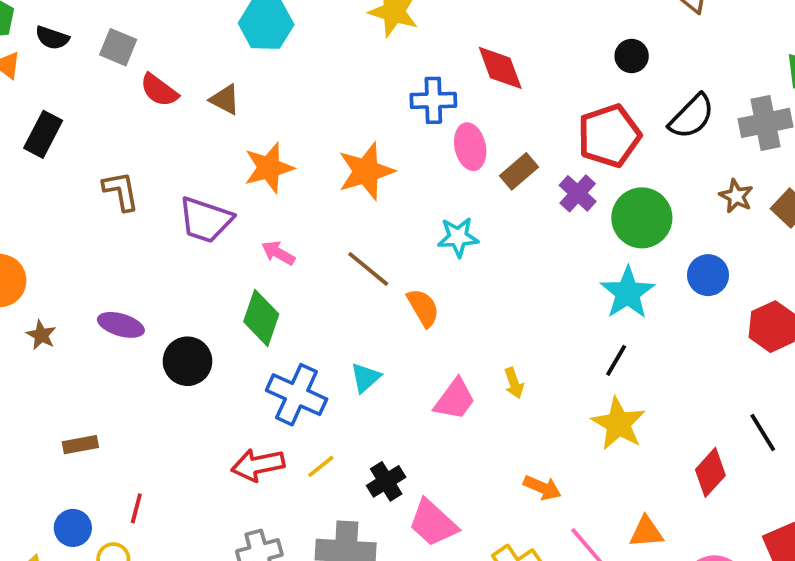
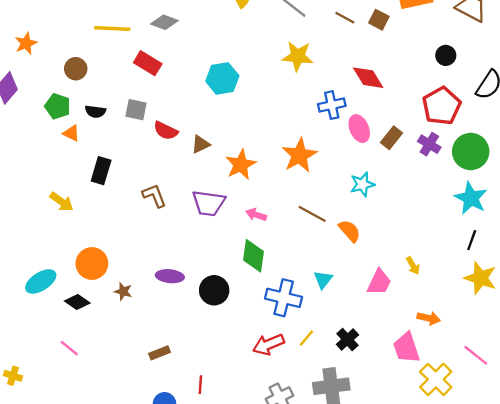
brown triangle: (225, 100) -> (201, 144), moved, turned -42
orange arrow: (542, 488) -> (429, 318), moved
pink trapezoid: (433, 523) -> (406, 348), moved, turned 40

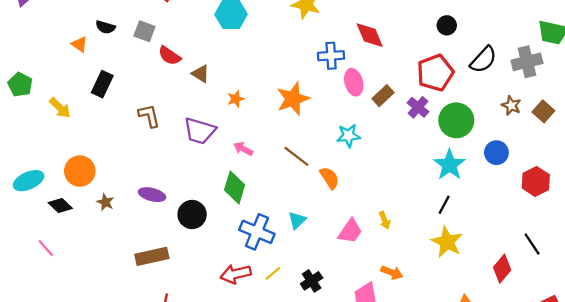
green pentagon: (58, 106) -> (20, 85), moved
brown triangle: (201, 144) -> (201, 74), turned 48
orange star: (241, 165) -> (236, 99), size x0.6
brown rectangle: (159, 353) -> (152, 256), moved, size x1.6

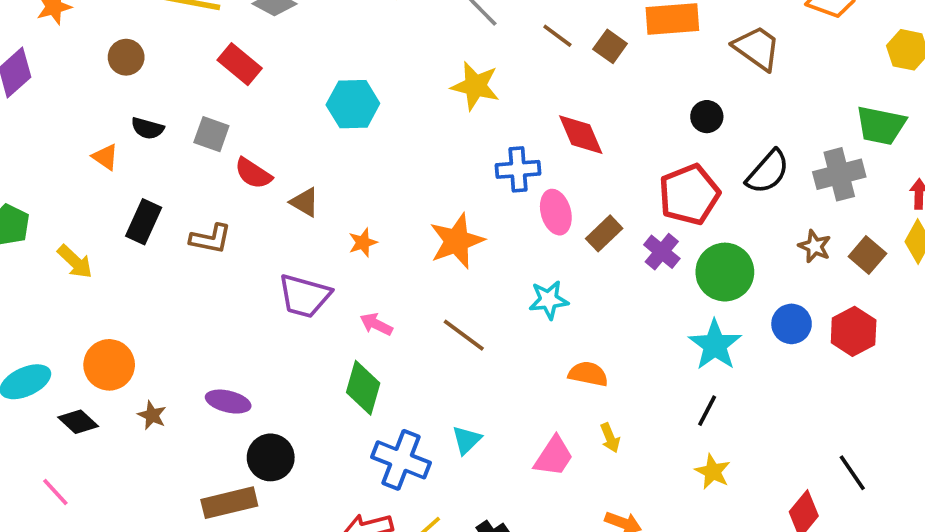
brown L-shape: (149, 116) -> (211, 239), moved, turned 115
orange semicircle: (330, 178) -> (588, 374), moved, turned -45
red hexagon: (536, 181) -> (854, 331), moved
black circle: (192, 214) -> (271, 457), moved
yellow star: (447, 242) -> (713, 472), size x0.7

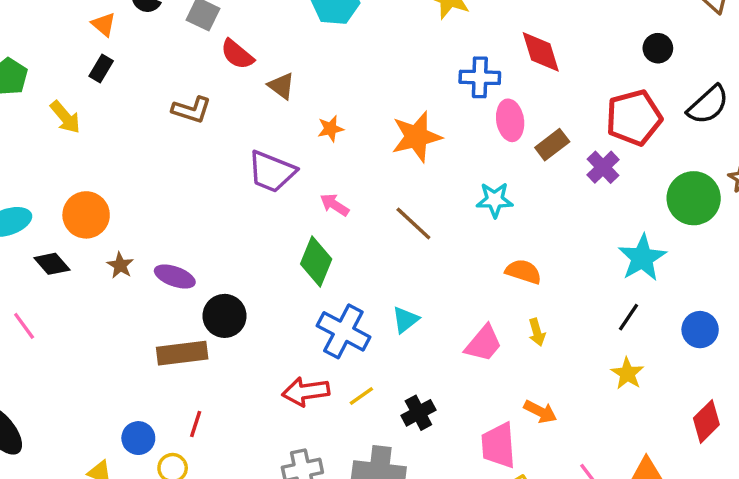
black rectangle: (144, 222) -> (101, 68), moved, size x0.7
green circle: (725, 272) -> (694, 198), moved
blue circle: (792, 324) -> (700, 330), moved
purple ellipse: (228, 402) -> (175, 276), moved

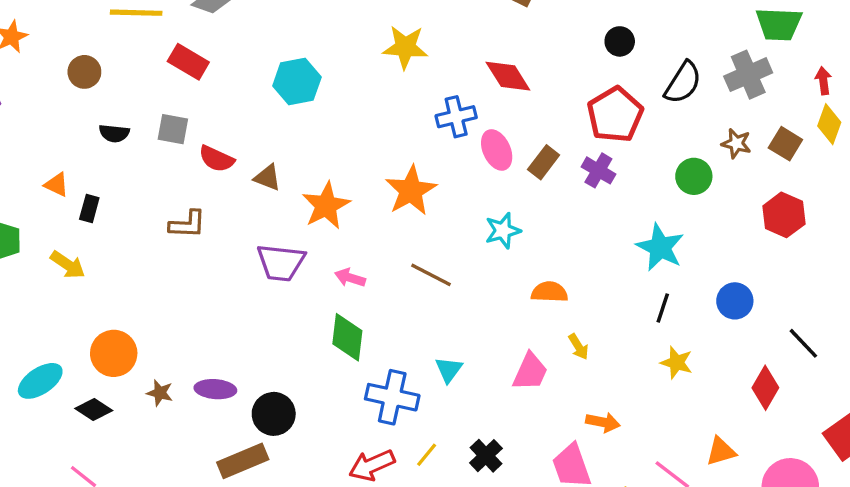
orange triangle: (104, 24) -> (57, 185), moved
orange star: (331, 129) -> (326, 206), size x1.8
green circle: (694, 198) -> (694, 176), size x0.7

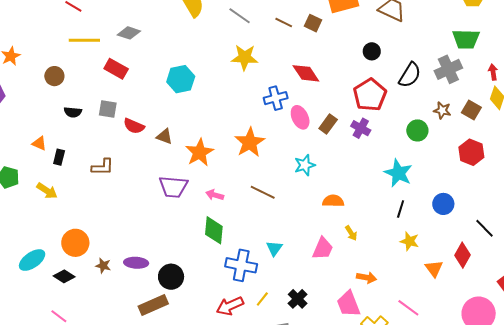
brown L-shape: (187, 224) -> (103, 167), moved
orange triangle: (721, 451) -> (434, 269), moved, turned -48

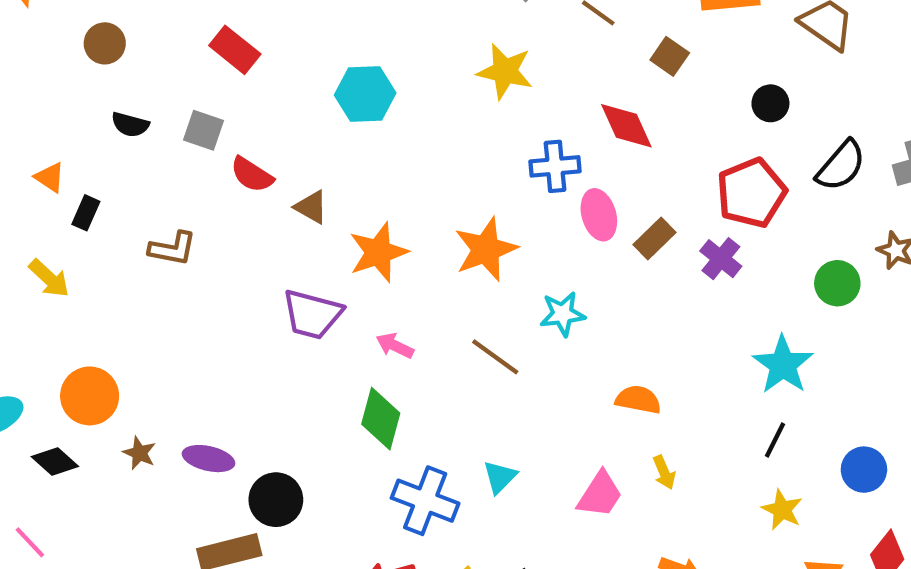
brown square: (313, 23) -> (670, 56), moved
cyan star: (305, 165) -> (562, 314), moved
blue circle: (443, 204) -> (864, 470), moved

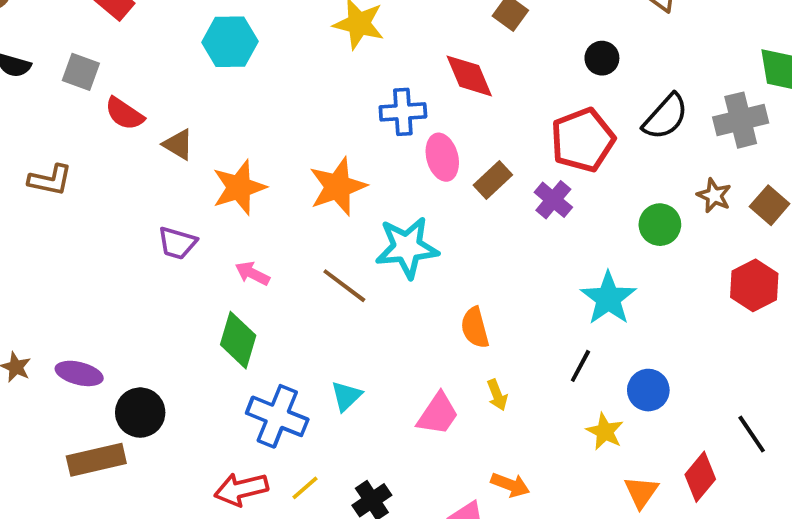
purple trapezoid: (312, 314) -> (177, 243), size x0.7
cyan star: (562, 314) -> (407, 248), size x1.5
orange semicircle: (638, 400) -> (475, 328), turned -117
black line: (775, 440) -> (580, 366), moved
blue circle: (864, 470) -> (648, 390), moved

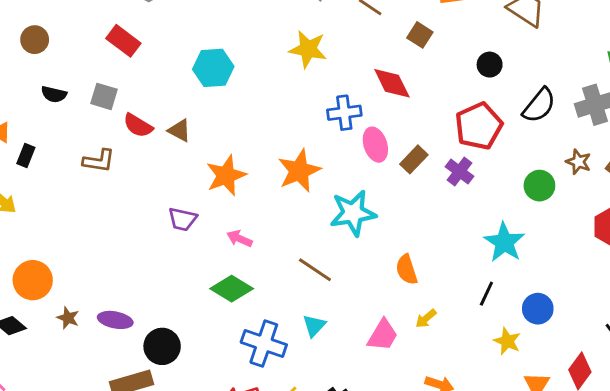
brown triangle: (178, 145) -> (179, 130), moved
brown L-shape: (50, 180) -> (99, 161), moved
brown line: (344, 286) -> (315, 270), moved
green diamond: (238, 340) -> (232, 289), turned -72
yellow arrow: (497, 395) -> (426, 319), turned 75

